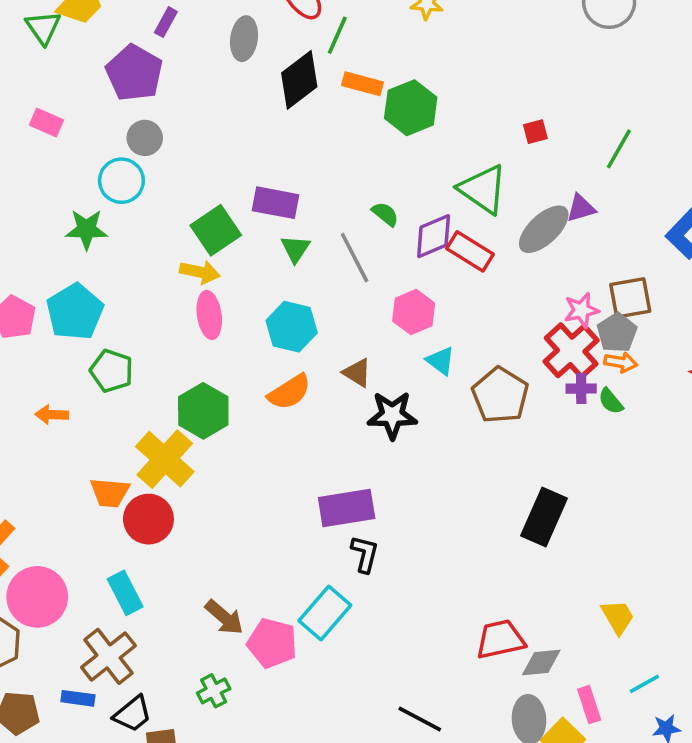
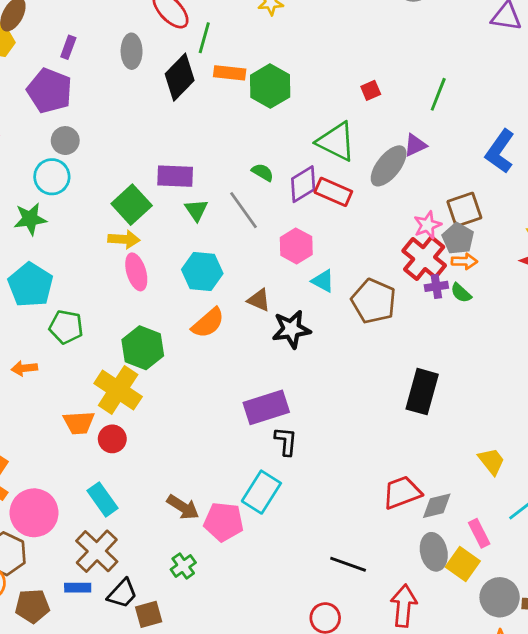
red circle: (148, 519) -> (112, 439), size x0.7

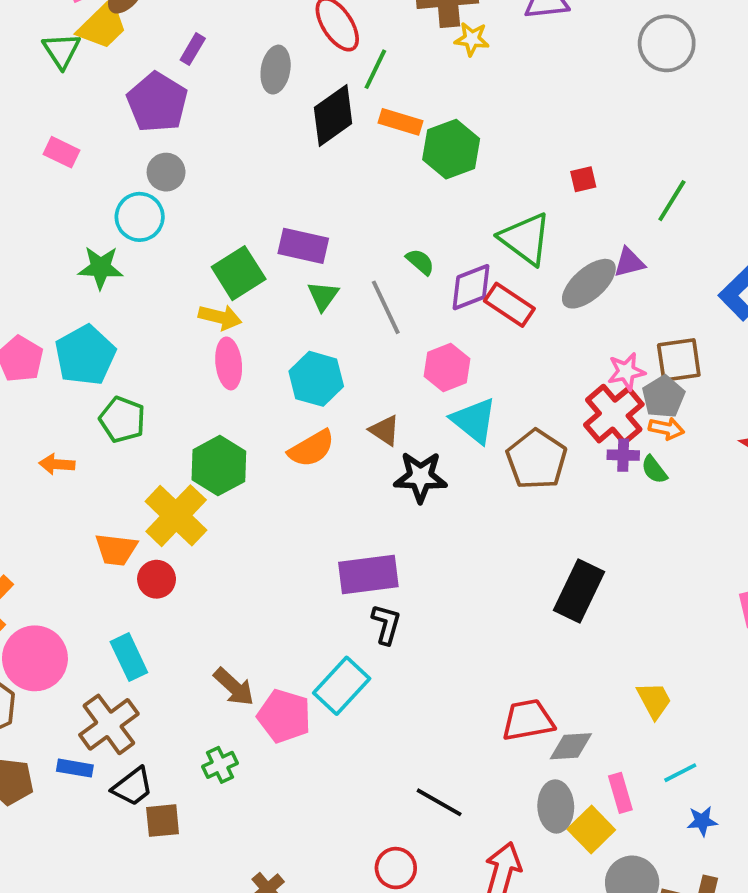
cyan triangle: (323, 281) -> (474, 421), size x1.5

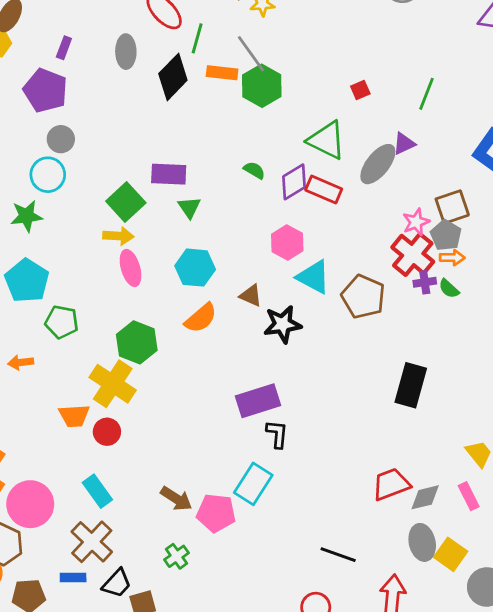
gray line: (386, 307) -> (251, 54), moved
pink rectangle: (620, 793) -> (469, 496), moved

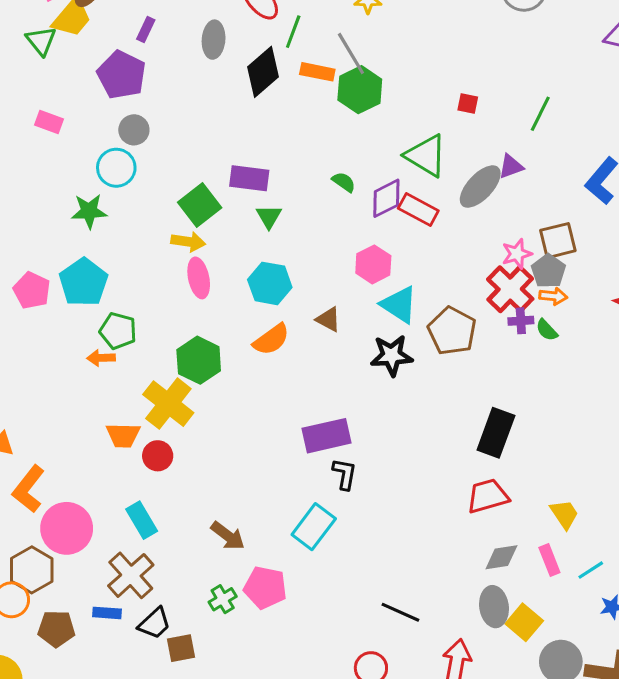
red square: (360, 90) -> (468, 103), turned 30
black star: (283, 324) -> (392, 355), moved
orange arrow: (21, 362) -> (101, 358), moved
red trapezoid: (391, 484) -> (488, 496), moved
pink pentagon: (216, 513) -> (265, 588), moved

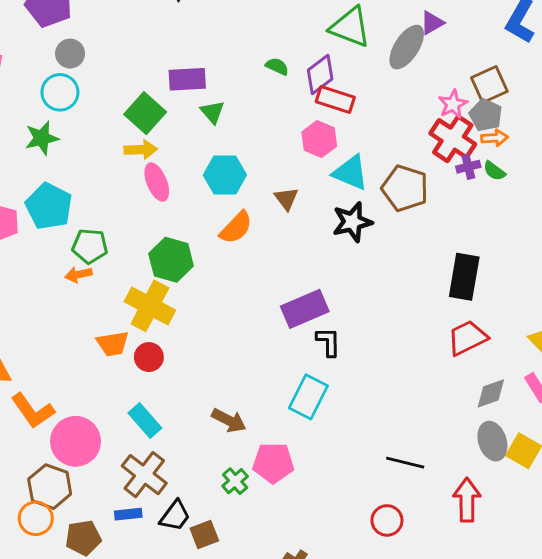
red rectangle: (418, 209) -> (335, 100), moved
brown triangle: (328, 319) -> (286, 199), turned 35
orange L-shape: (28, 489) -> (33, 411), turned -63

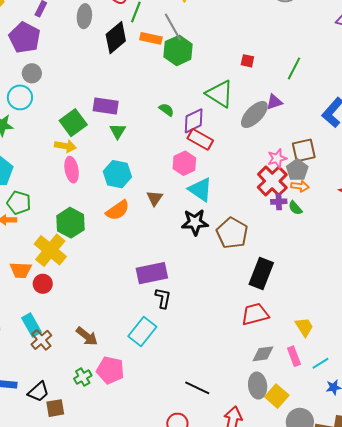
brown pentagon: (405, 188) -> (232, 233), moved
brown cross: (144, 475) -> (41, 340), moved, size x0.7

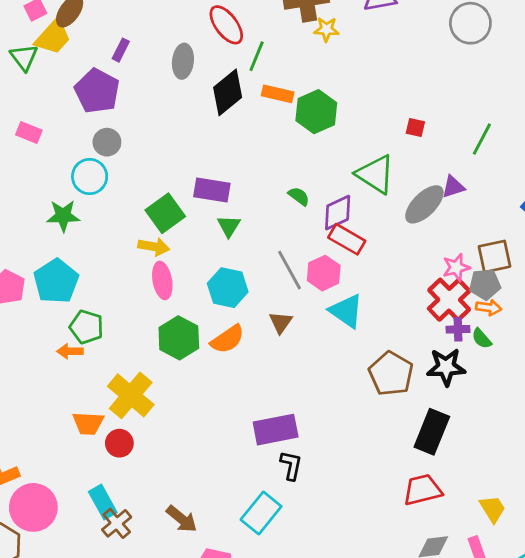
gray line: (173, 27) -> (290, 270), moved
gray pentagon: (297, 170) -> (485, 284), turned 30
black star: (195, 222) -> (446, 367), moved
green hexagon: (70, 223) -> (179, 338), moved

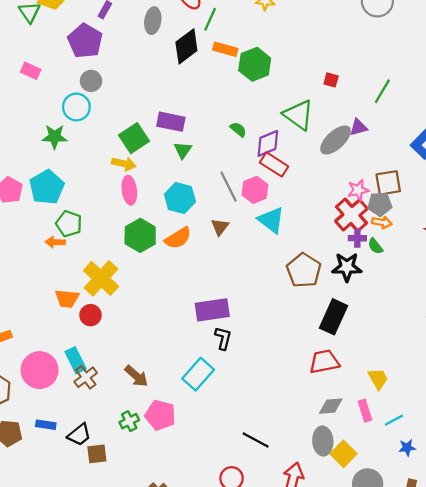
pink circle: (33, 507) -> (40, 370), moved

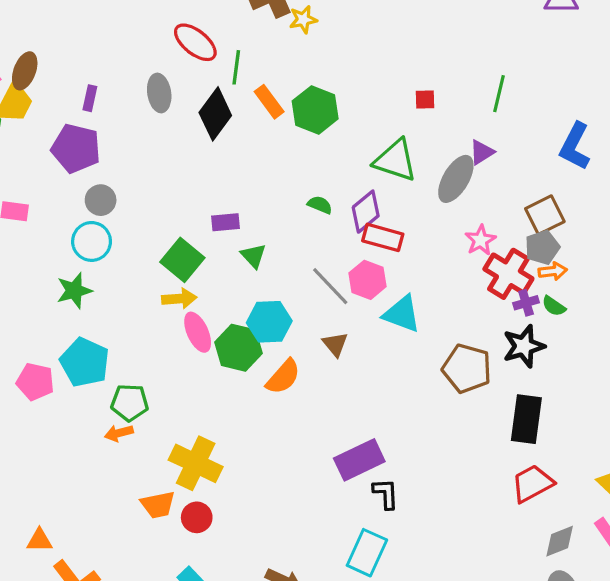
orange rectangle: (225, 49) -> (269, 102), turned 55
purple rectangle: (171, 122) -> (225, 222), size x0.7
pink star: (358, 190) -> (480, 240), moved
green hexagon: (140, 235) -> (238, 348), moved

